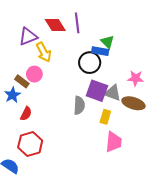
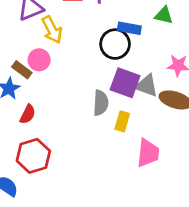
green triangle: (107, 42) -> (164, 15), moved, turned -32
yellow rectangle: (105, 117) -> (122, 121), moved

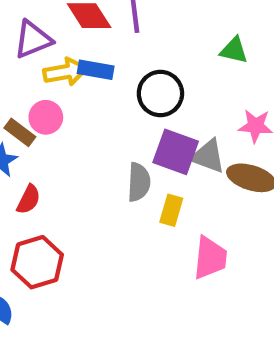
blue rectangle: (129, 28) -> (96, 70), moved
yellow arrow: (52, 30) -> (65, 72), turned -72

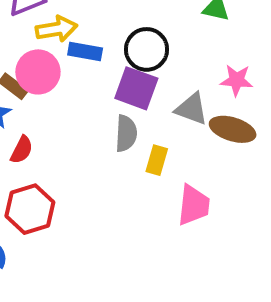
blue rectangle: (96, 70) -> (85, 52), moved
pink circle: (46, 117) -> (38, 72), size x1.4
purple square: (176, 152) -> (136, 88), moved

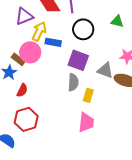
yellow arrow: (56, 29) -> (39, 31), turned -54
black circle: (147, 49) -> (83, 29), moved
pink trapezoid: (194, 205) -> (86, 122), moved

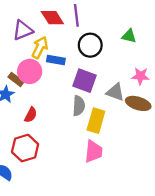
red semicircle: (22, 90) -> (31, 115), moved
yellow rectangle: (88, 95) -> (96, 121), size x1.5

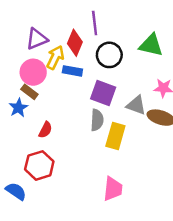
red diamond: (52, 18) -> (75, 43), moved, turned 55
green triangle: (129, 36) -> (151, 45), size x1.5
pink circle: (30, 71) -> (33, 72), moved
pink trapezoid: (94, 151) -> (113, 189), moved

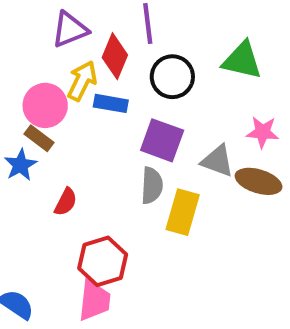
purple triangle: (37, 39) -> (70, 30), moved
red hexagon: (39, 165) -> (103, 261), moved
pink trapezoid: (113, 189) -> (94, 300), moved

